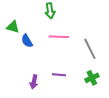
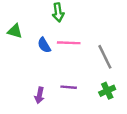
blue semicircle: (27, 41) -> (44, 45), moved

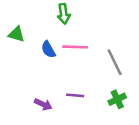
purple arrow: (39, 95) -> (43, 104), turned -77

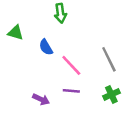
pink line: (75, 47) -> (71, 65), moved, turned 45

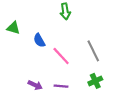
green arrow: (60, 13) -> (65, 11), moved
purple line: (71, 91) -> (61, 86), moved

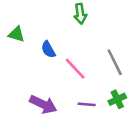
purple arrow: (35, 85) -> (43, 104), size x1.5
purple line: (61, 86) -> (87, 104), moved

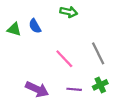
green arrow: (80, 14) -> (69, 12), turned -70
blue semicircle: (48, 50) -> (35, 26), moved

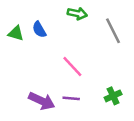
gray line: (98, 53) -> (113, 31), moved
purple line: (74, 89) -> (71, 98), moved

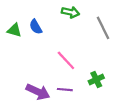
green cross: (113, 96) -> (96, 79), moved

